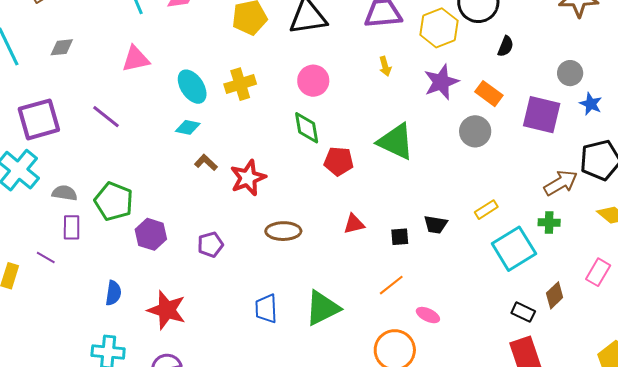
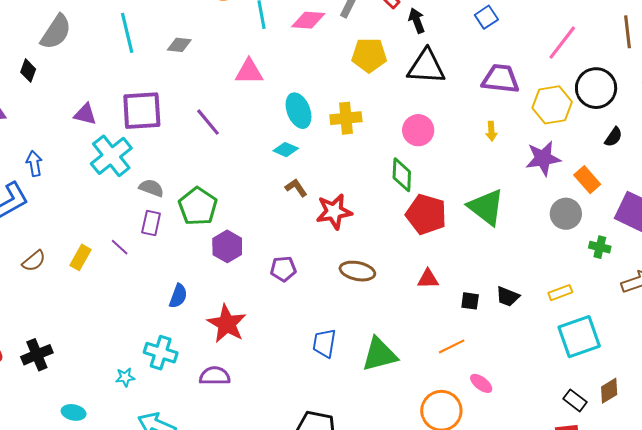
red pentagon: (339, 161) -> (426, 214), size x1.4
green cross: (549, 222) -> (600, 247), moved

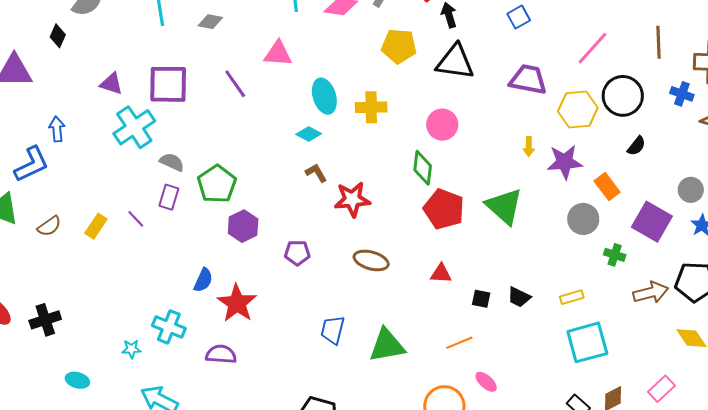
purple line: (208, 122) -> (235, 84), moved
yellow arrow: (491, 131) -> (529, 147), moved
blue semicircle: (178, 296) -> (203, 280), moved

